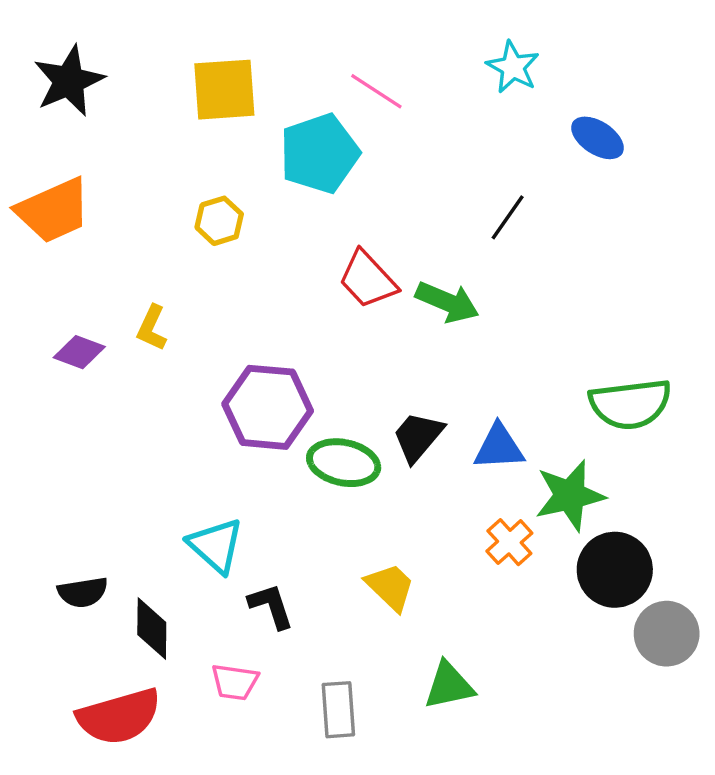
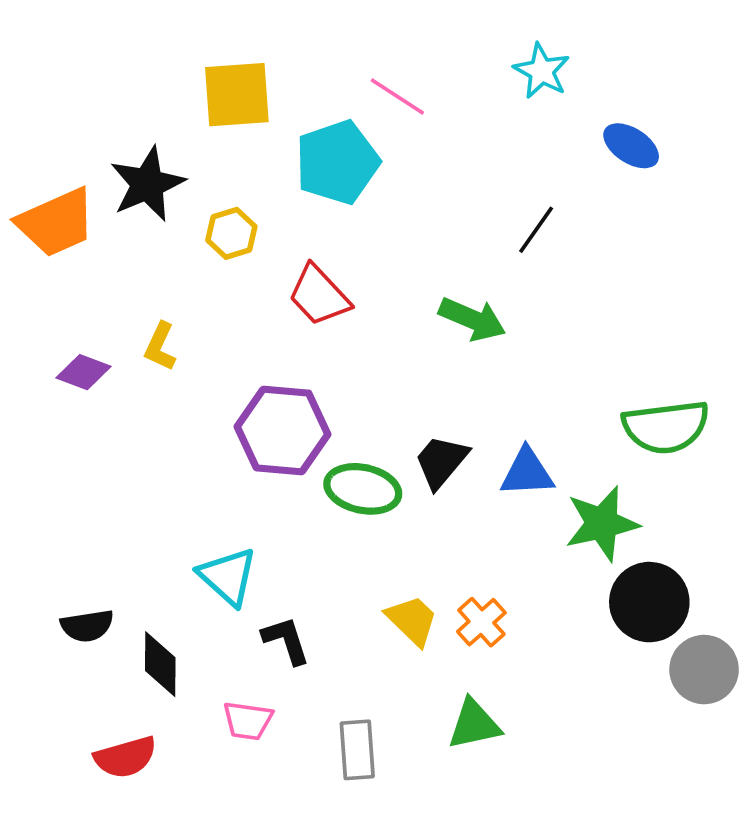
black star: (69, 81) -> (147, 184), moved
red trapezoid: (368, 280) -> (319, 295), moved
orange cross: (509, 542) -> (481, 622), moved
red semicircle: (119, 717) -> (126, 757), size x0.7

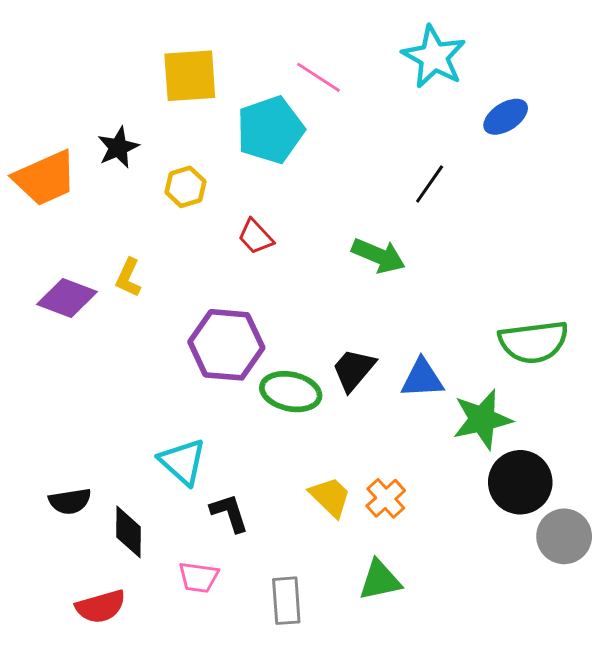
cyan star: (542, 71) -> (434, 57), size x1.4
blue ellipse: (631, 146) -> (506, 117), turned -66
black star: (147, 184) -> (118, 147), size x0.7
red trapezoid: (319, 295) -> (256, 237), size x0.7
purple diamond: (84, 372) -> (67, 298), size x1.4

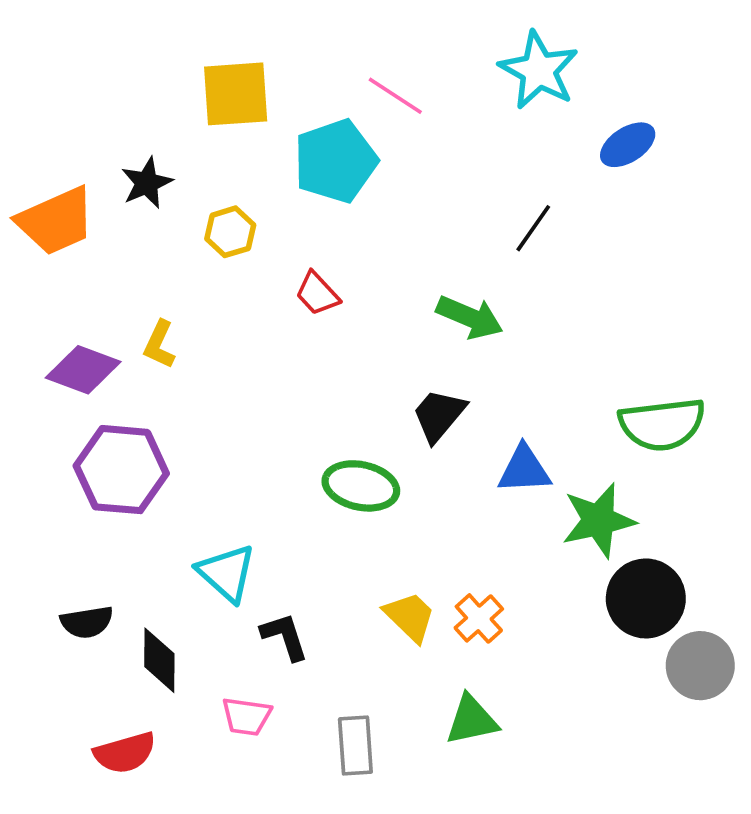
purple hexagon: (226, 345) -> (121, 470), moved
black trapezoid: (354, 370) -> (439, 415), moved

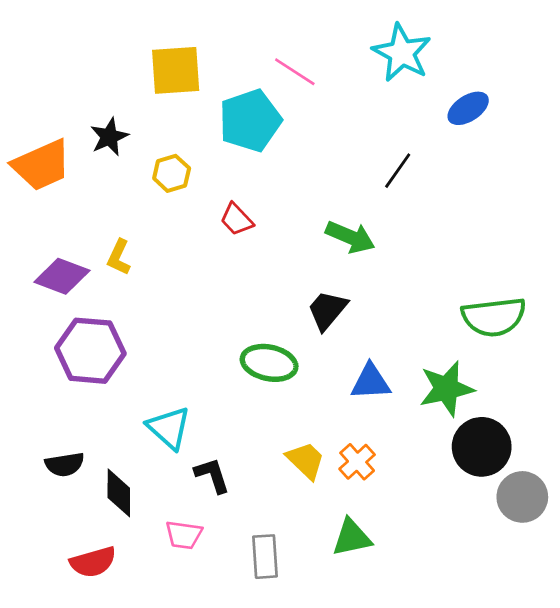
blue triangle: (524, 470) -> (371, 382), moved

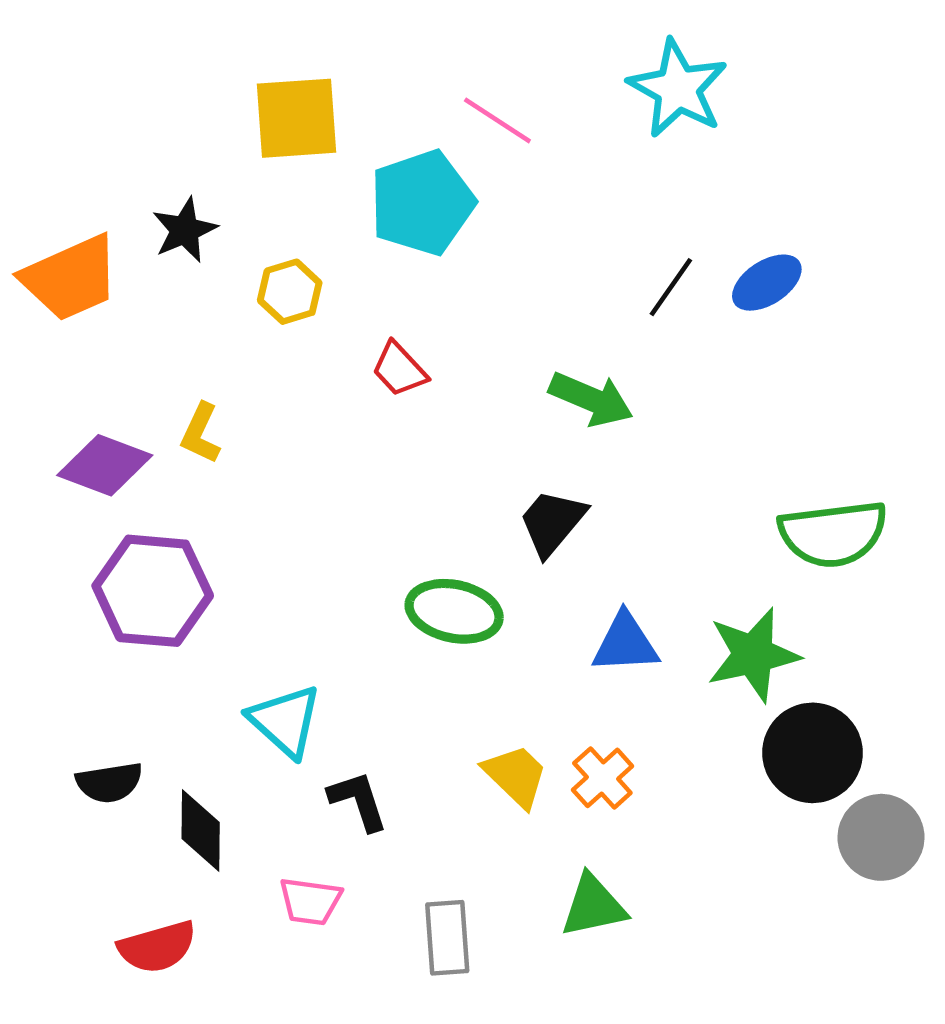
blue ellipse: (468, 108) -> (767, 283), moved

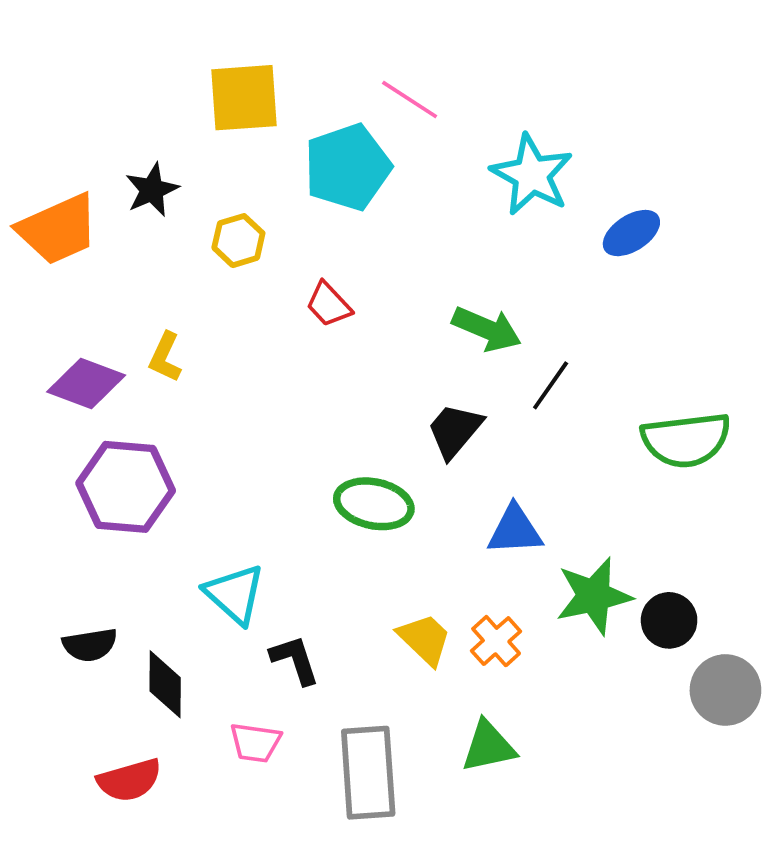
cyan star: (678, 89) -> (532, 175), moved
black line: (671, 287) -> (551, 385), moved
green star: (753, 655) -> (594, 596), moved
black circle: (813, 753) -> (669, 620), size x0.7
gray rectangle: (447, 938) -> (368, 773), size x1.5

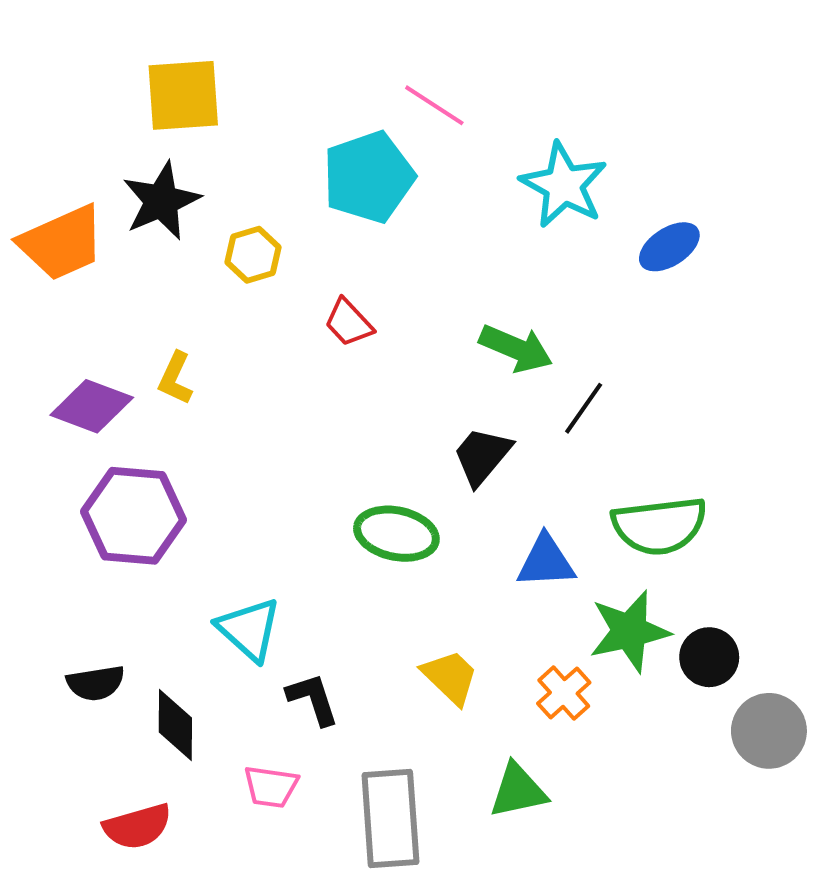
yellow square: (244, 98) -> (183, 95), moved
black star: (152, 190) -> (161, 201), size x1.4
green semicircle: (686, 440) -> (659, 526), moved
orange cross: (496, 641) -> (564, 693), moved

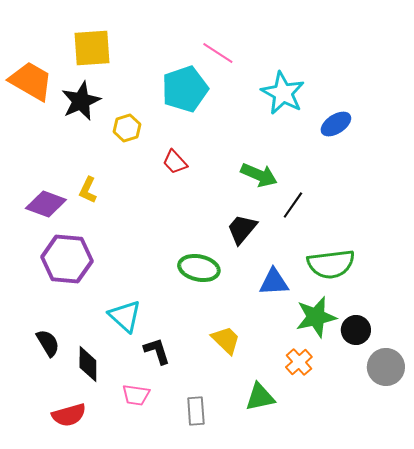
orange trapezoid: (62, 243) -> (31, 81), moved, turned -126
black semicircle: (96, 683) -> (48, 343), turned -112
orange cross: (564, 693) -> (299, 362), moved
gray rectangle: (390, 819) -> (196, 411), size x0.6

